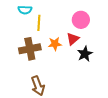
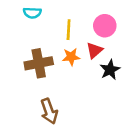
yellow line: (39, 23) -> (69, 30), moved

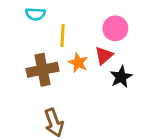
yellow line: (69, 30) -> (63, 35), moved
orange star: (71, 57) -> (78, 63), turned 30

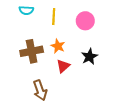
yellow line: (63, 35) -> (54, 17), moved
red triangle: (104, 55) -> (63, 66), moved

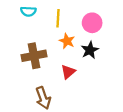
orange star: (58, 46) -> (67, 41), moved
black star: (89, 57) -> (90, 50), moved

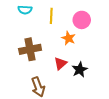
orange star: (67, 41) -> (69, 38), moved
black star: (90, 50) -> (80, 70), moved

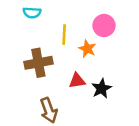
yellow line: (51, 16) -> (64, 35), moved
red triangle: (60, 64) -> (77, 81), turned 32

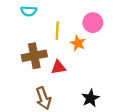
red triangle: (77, 81) -> (58, 67), moved
black star: (101, 88) -> (90, 98), moved

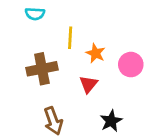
pink circle: (93, 23) -> (131, 65), moved
red triangle: (58, 67) -> (88, 84), moved, turned -42

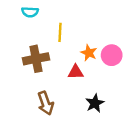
orange star: (96, 53) -> (89, 53), moved
red triangle: (88, 84) -> (76, 72), turned 49

